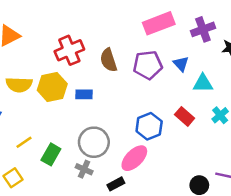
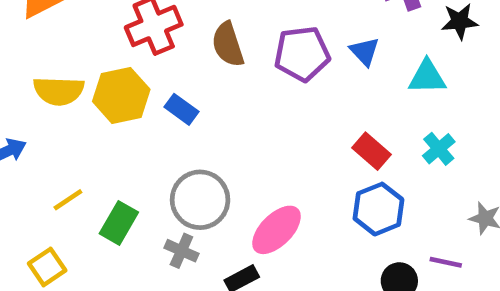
cyan triangle: (203, 83) -> (427, 77), moved
blue rectangle: (84, 94) -> (181, 109), turned 35
blue hexagon: (149, 126) -> (378, 209), moved

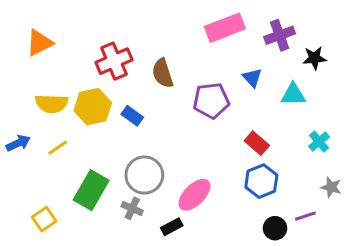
purple pentagon: (302, 54) -> (211, 101), moved
cyan cross: (439, 149) -> (319, 142), moved
yellow line: (68, 200) -> (58, 148), moved
green rectangle: (119, 223) -> (91, 190), size x1.4
purple line: (446, 262) -> (305, 216), turned -30

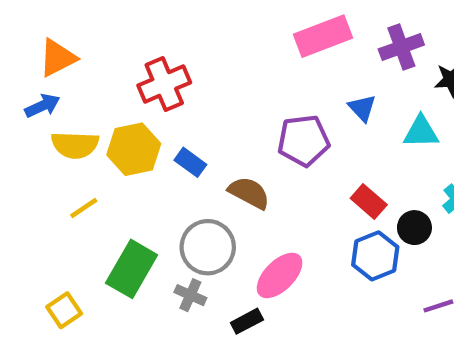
brown semicircle: (163, 73) -> (249, 193), moved, turned 136
blue arrow: (18, 143) -> (42, 106), moved
black circle: (275, 228) -> (414, 228), moved

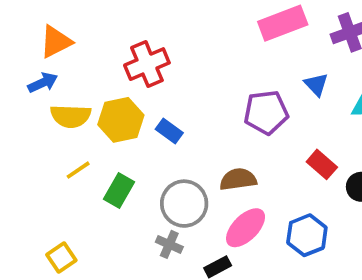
brown semicircle: (249, 193) -> (238, 179), moved, turned -36
blue hexagon: (375, 256) -> (307, 235), moved
green rectangle: (132, 269) -> (119, 191), moved, size x0.7

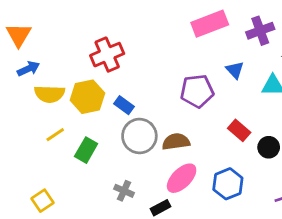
orange triangle: (56, 42) -> (19, 35), moved, turned -32
gray circle: (184, 204) -> (139, 136), moved

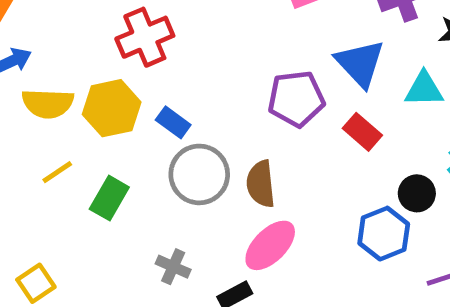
blue triangle: (235, 70) -> (360, 63), size x1.6
red rectangle: (239, 130) -> (362, 132), moved
brown semicircle: (176, 142) -> (261, 184), turned -88
blue hexagon: (228, 184) -> (384, 234), moved

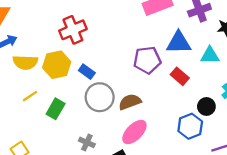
blue triangle: (360, 63) -> (179, 43), turned -48
brown semicircle: (261, 184) -> (130, 102), turned 75

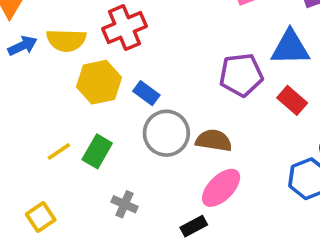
yellow semicircle: (25, 62) -> (66, 40), moved
yellow line: (30, 96) -> (59, 151), moved
brown semicircle: (130, 102) -> (214, 140), turned 30
gray cross: (87, 142) -> (124, 204), moved

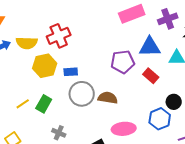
blue rectangle: (146, 93) -> (71, 72), turned -40
pink ellipse: (221, 188) -> (124, 129), moved, turned 40

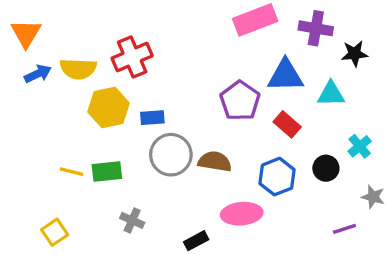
purple cross: (168, 19) -> (316, 28), turned 30
purple pentagon: (123, 62) -> (240, 101), turned -30
yellow line: (23, 104) -> (71, 172), turned 48
green rectangle: (44, 104) -> (107, 172), turned 54
blue hexagon: (160, 119) -> (277, 177), moved

